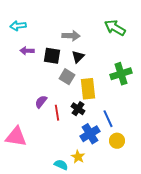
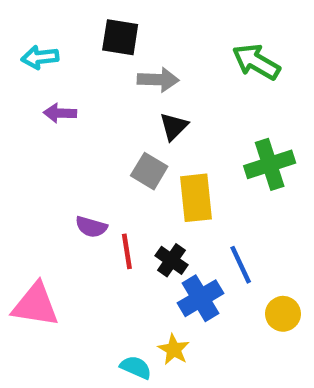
black square: (52, 56) -> (120, 37), moved
purple semicircle: (41, 102) -> (91, 227), turned -112
black cross: (78, 109) -> (171, 260), moved
yellow circle: (117, 141) -> (283, 314), moved

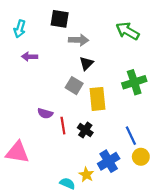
cyan arrow: (40, 57) -> (20, 29), turned -66
blue line: (241, 265) -> (131, 136), moved
blue cross: (200, 298) -> (109, 161), moved

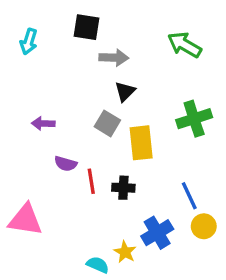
purple arrow: (30, 57) -> (43, 123), moved
black cross: (85, 130) -> (123, 188), turned -32

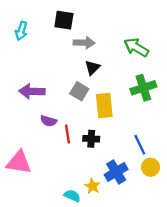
green arrow: (184, 45) -> (136, 47), moved
purple arrow: (43, 123) -> (32, 91), size x1.5

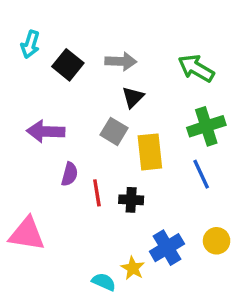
black square: (64, 20) -> (68, 65), moved, turned 30
purple semicircle: (49, 121) -> (70, 174), turned -91
blue line: (140, 145) -> (201, 174), moved

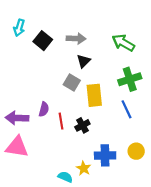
purple arrow: (46, 131) -> (17, 118), moved
black cross: (131, 200) -> (82, 125), turned -32
blue cross: (167, 248) -> (105, 155), turned 30

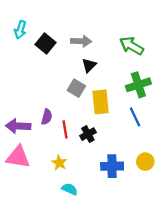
yellow star: (84, 168) -> (59, 163), moved

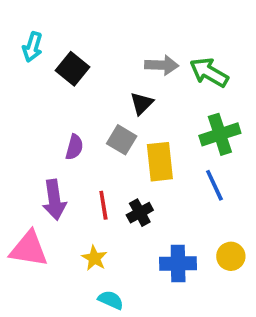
gray arrow: (81, 41) -> (162, 65), moved
purple semicircle: (47, 117) -> (74, 147), moved
purple arrow: (18, 126) -> (54, 200), moved, turned -100

